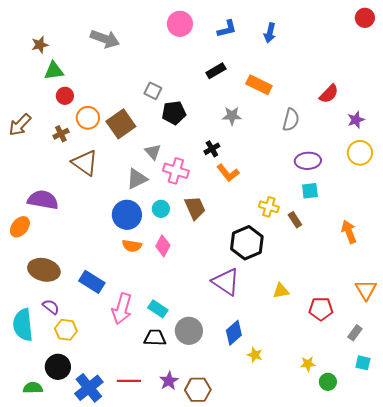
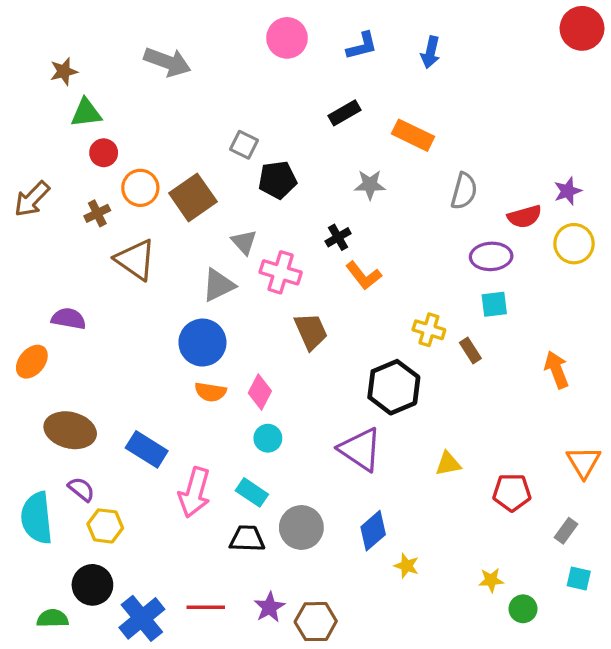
red circle: (365, 18) -> (582, 28), size x1.4
red semicircle: (329, 94) -> (525, 217), moved, turned 30
purple semicircle: (43, 200) -> (69, 319), size x0.7
cyan circle: (161, 209) -> (268, 438), moved

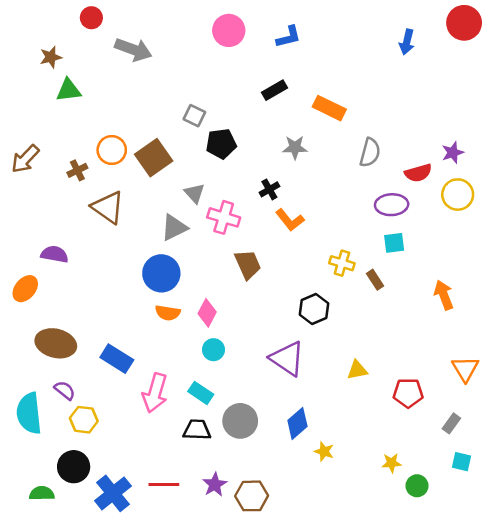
blue arrow: (431, 52) -> (407, 42), moved
red circle: (104, 153) -> (91, 18), moved
black hexagon: (394, 387) -> (314, 309), size x0.7

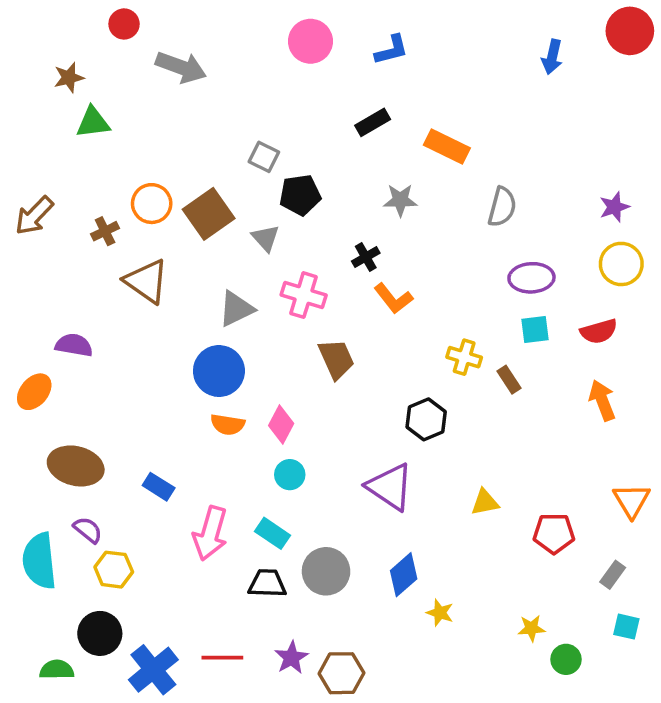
red semicircle: (418, 173) -> (599, 331), moved
gray triangle: (194, 193) -> (266, 238), moved
blue rectangle: (117, 359) -> (159, 487), size x0.7

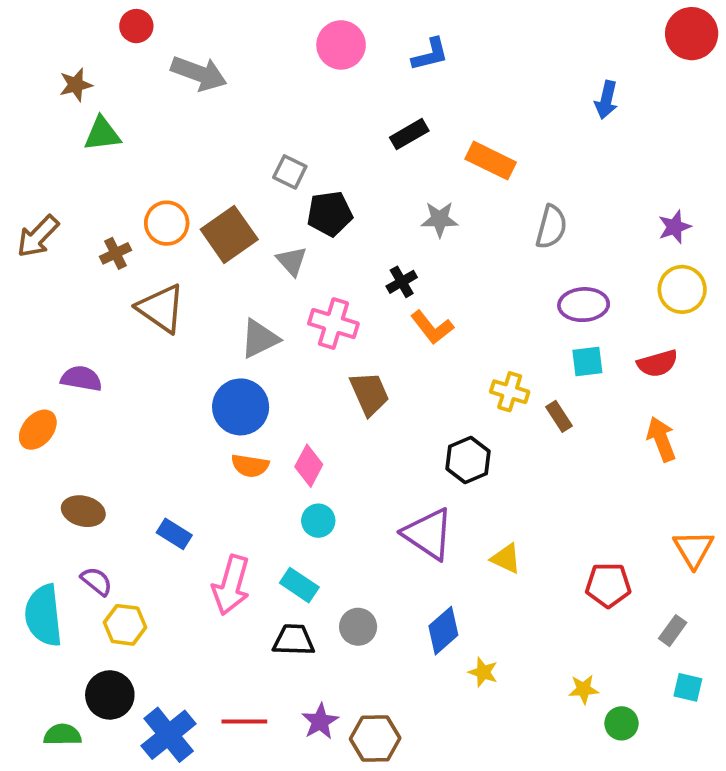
blue arrow: (552, 57) -> (606, 100), moved
brown ellipse: (76, 466) -> (83, 511), size x0.7
yellow triangle: (485, 502) -> (506, 559), moved, turned 36
gray circle: (326, 571) -> (358, 627), size x0.7

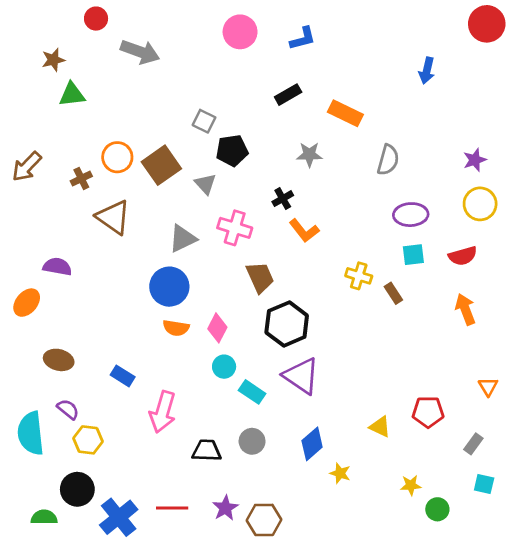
black hexagon: (468, 460) -> (287, 324), moved, size x1.4
orange triangle: (693, 549) -> (488, 387), size x0.7
yellow triangle: (506, 559) -> (380, 427), moved
cyan rectangle: (299, 585) -> (252, 392), moved

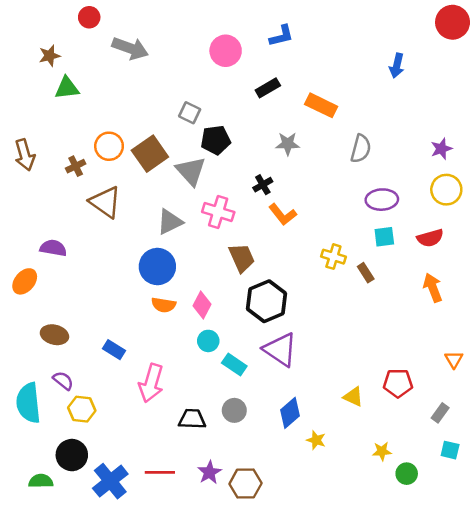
pink circle: (240, 32) -> (226, 51), moved
brown arrow: (27, 167) -> (25, 155), turned -60
gray triangle: (205, 184) -> (191, 171), size x1.5

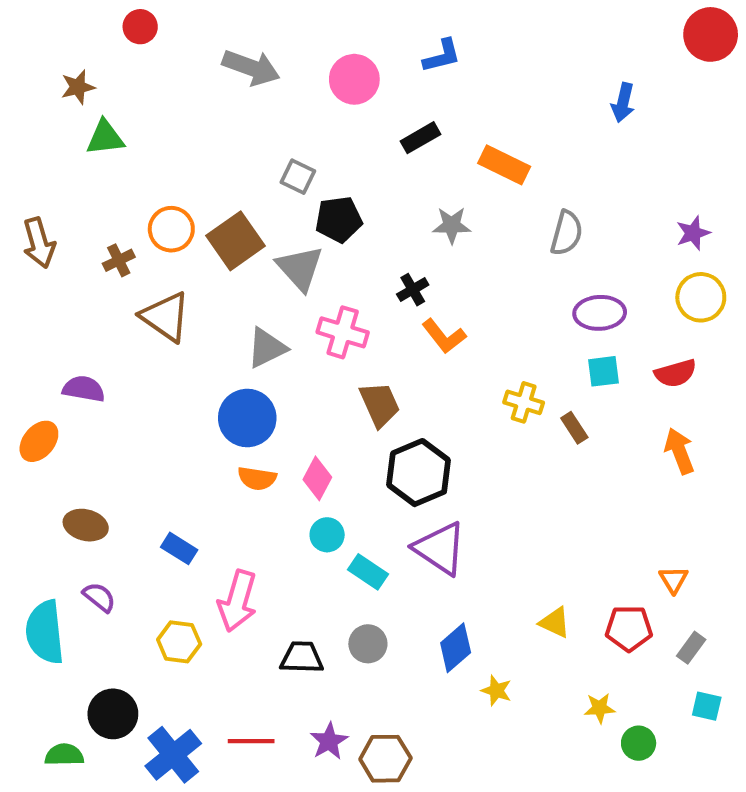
gray arrow: (130, 48) -> (251, 68), moved
orange triangle: (454, 360) -> (674, 580), moved
red pentagon: (398, 383) -> (629, 628), moved
yellow hexagon: (82, 409) -> (179, 642), moved

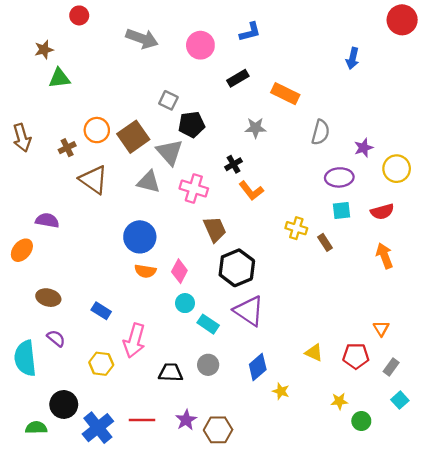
purple star: (693, 233) -> (364, 148), moved
gray triangle: (267, 348) -> (149, 182), moved, turned 40
cyan square: (707, 706) -> (400, 400), turned 35

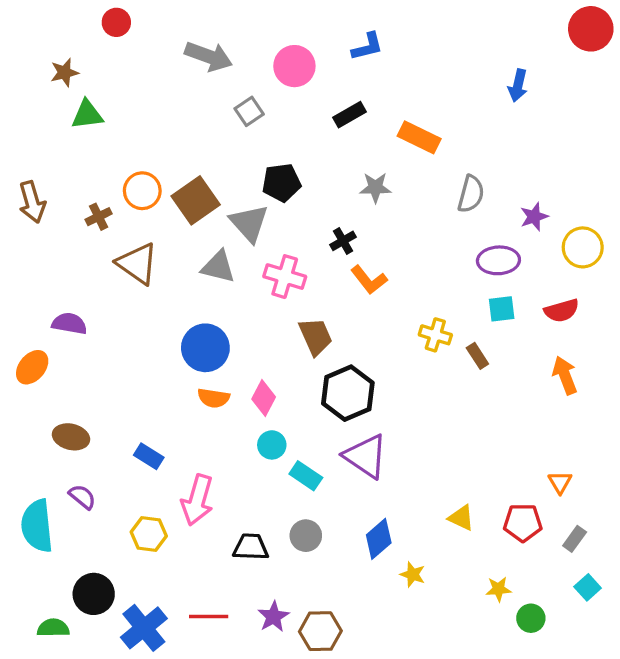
gray square: (168, 100) -> (249, 111), moved, turned 30

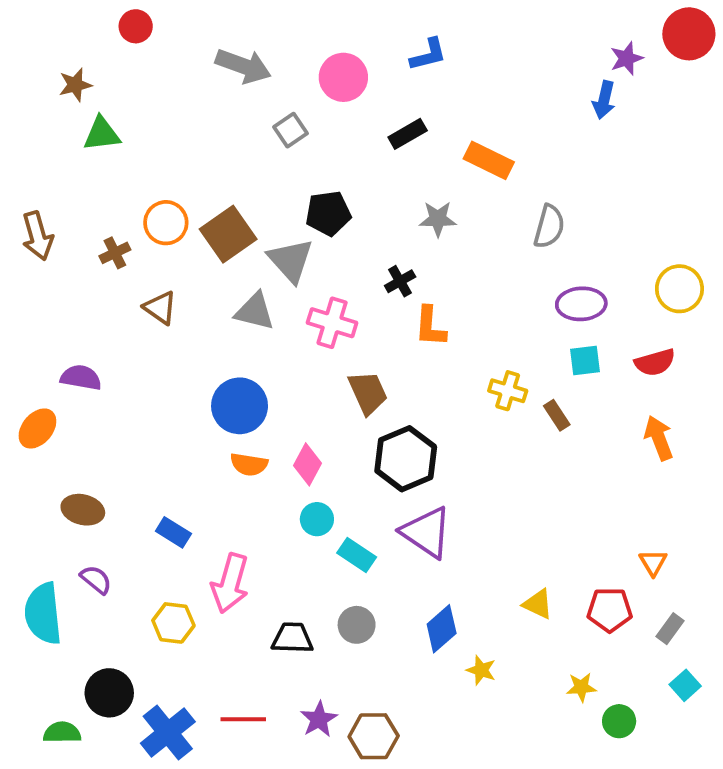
purple star: (534, 217) -> (627, 58), moved
brown triangle: (137, 264) -> (160, 308), size x0.7
orange L-shape: (369, 280) -> (430, 327), turned 42

